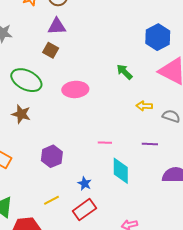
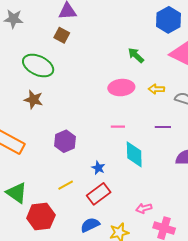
pink ellipse: (75, 89) -> (121, 88), moved

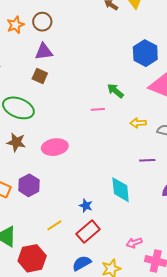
pink ellipse: (121, 88) -> (55, 147), moved
pink line: (118, 127) -> (98, 109), moved
purple hexagon: (65, 141) -> (29, 185), moved

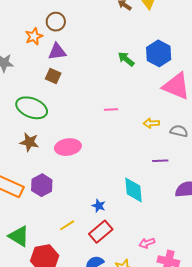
orange star: (15, 25) -> (34, 36), moved
green arrow: (115, 91) -> (126, 59), moved

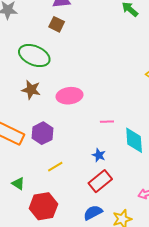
pink line: (111, 109) -> (107, 122), moved
yellow line: (67, 225) -> (55, 167), moved
green triangle: (19, 236) -> (18, 184), size x0.6

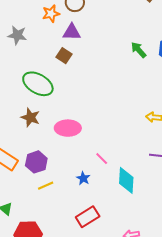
pink line: (107, 122) -> (102, 159), turned 40
blue star: (99, 155) -> (83, 178), moved
yellow line: (55, 167) -> (46, 186), moved

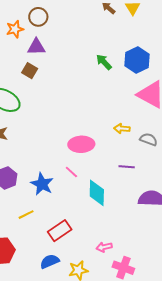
pink ellipse: (68, 128) -> (81, 144), moved
blue star: (83, 178) -> (42, 184), moved, size x1.6
yellow line: (46, 186) -> (26, 215), moved

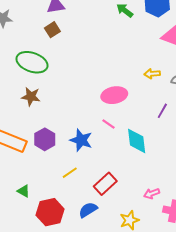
brown square: (30, 71) -> (52, 30), turned 35
purple line: (127, 167) -> (162, 111), turned -56
blue semicircle: (50, 261) -> (88, 210), moved

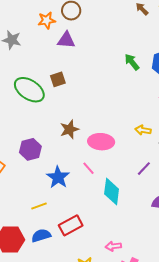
brown square: (52, 30) -> (58, 79), moved
brown star: (31, 97) -> (69, 129), moved, turned 30
purple hexagon: (45, 139) -> (30, 149), moved
blue semicircle: (88, 210) -> (41, 236), moved

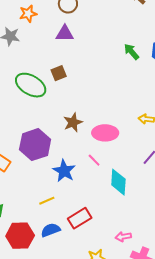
orange star: (47, 20) -> (28, 14), moved
purple hexagon: (30, 149) -> (35, 145), size x1.4

